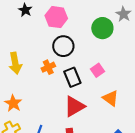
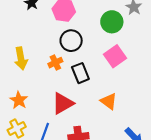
pink square: (97, 70) -> (115, 56), moved, size x1.5
orange triangle: (110, 98) -> (109, 101), moved
red triangle: (74, 106) -> (63, 103), moved

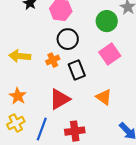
yellow arrow: (21, 58) -> (20, 56), turned 105

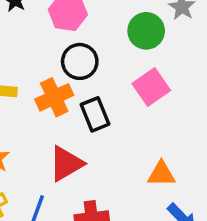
orange cross: (53, 60) -> (54, 97), size x1.5
orange triangle: (104, 97) -> (161, 174), moved, turned -36

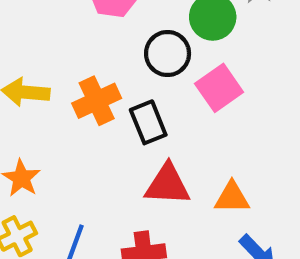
black circle: (80, 61) -> (168, 54), moved
red triangle: (66, 164) -> (168, 185), moved, turned 33

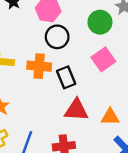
black circle: (168, 54) -> (57, 37), moved
orange cross: (97, 101) -> (39, 66), turned 30

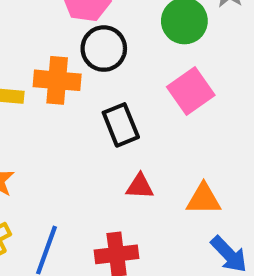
orange cross: (39, 66) -> (57, 80), moved
red triangle: (76, 110) -> (140, 186), size x0.6

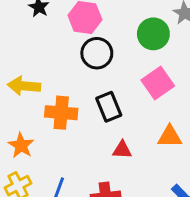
orange cross: (57, 80) -> (61, 113), moved
orange triangle: (204, 199) -> (170, 136), moved

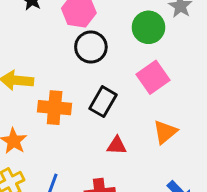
black rectangle: (109, 107) -> (103, 102), turned 52
orange triangle: (170, 136) -> (165, 132), turned -40

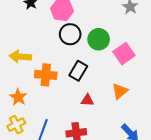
green circle: (148, 27) -> (99, 39), moved
pink square: (153, 77) -> (124, 54), moved

